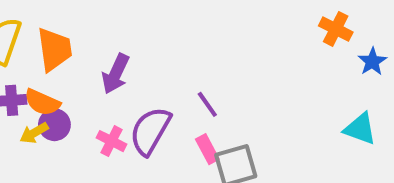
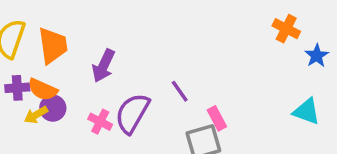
pink rectangle: (207, 149) -> (217, 118), moved

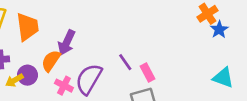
orange cross: (286, 29) -> (207, 14), turned 30
blue star: (317, 56) -> (219, 29), moved
orange semicircle: (43, 90) -> (51, 61), moved, turned 100
pink rectangle: (217, 118) -> (147, 73), moved

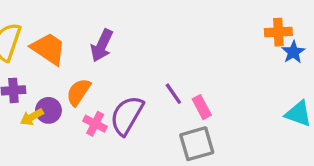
orange cross: (207, 14) -> (278, 32), turned 30
orange trapezoid: (27, 27) -> (48, 49), turned -48
purple arrow: (67, 43) -> (102, 45), moved

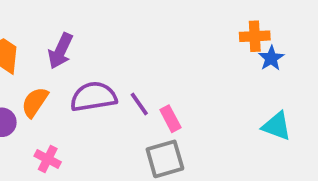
purple semicircle: (127, 115) -> (93, 97), moved, turned 51
pink cross: (95, 124) -> (48, 159), moved

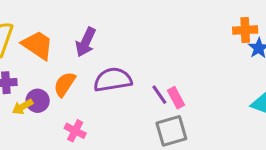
purple line: (139, 104) -> (159, 95), moved

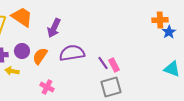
orange trapezoid: (38, 45) -> (22, 17), moved
purple circle: (38, 101) -> (22, 51), moved
yellow arrow: (23, 107) -> (12, 71), turned 40

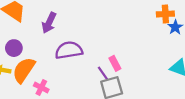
orange semicircle: (40, 56) -> (24, 70), moved, size x1.4
purple line: (103, 63) -> (103, 73), moved

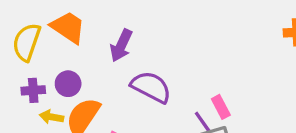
purple semicircle: (69, 50) -> (151, 87), turned 36

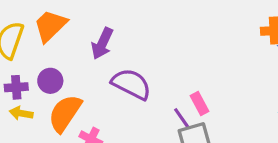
orange trapezoid: (68, 27) -> (50, 26), turned -78
yellow arrow: (51, 117) -> (21, 113), moved

